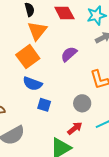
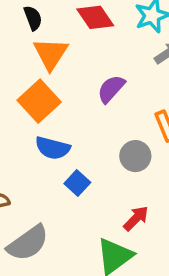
gray circle: (82, 103) -> (135, 156), moved
blue square: (44, 105) -> (77, 183), turned 32

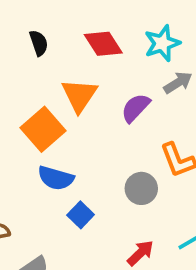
orange triangle: (51, 54) -> (79, 95), moved
purple semicircle: (111, 89) -> (135, 108), moved

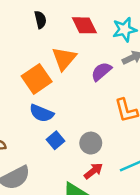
gray circle: (141, 188) -> (91, 143), moved

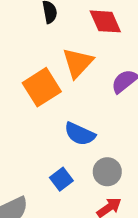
blue semicircle: (41, 113) -> (80, 134), moved
blue square: (56, 140) -> (61, 179), moved

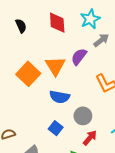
red diamond: (105, 21) -> (57, 23), turned 35
orange triangle: (78, 63) -> (55, 66), moved

